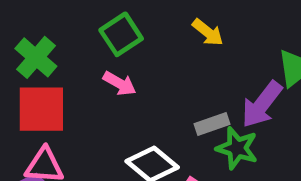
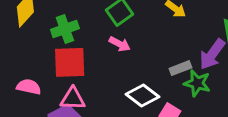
green cross: (36, 57) -> (65, 29), turned 32

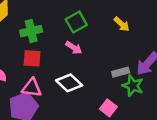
red square: (70, 62) -> (32, 58), size x0.7
white diamond: (143, 96) -> (69, 83), moved

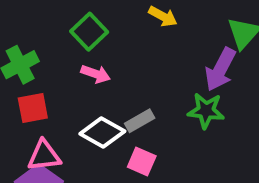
gray rectangle: (121, 72) -> (140, 121), moved
pink square: (108, 108) -> (142, 162), moved

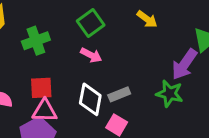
red square: (33, 108) -> (41, 88), moved
white diamond: (102, 132) -> (90, 99), turned 64

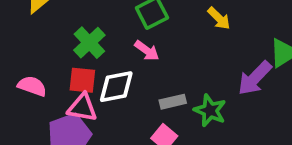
green cross: (36, 41) -> (89, 43), moved, turned -32
green star: (170, 94) -> (210, 110), moved
white diamond: (90, 99) -> (116, 87), moved, turned 60

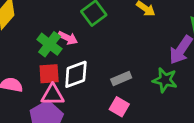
pink arrow: (147, 51) -> (68, 38), moved
green star: (210, 110) -> (165, 80), moved

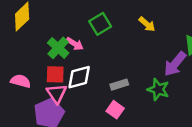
pink triangle: (53, 95) -> (57, 93), turned 50

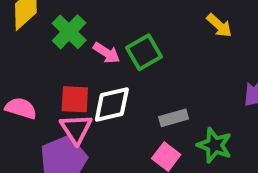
green square: (100, 24) -> (144, 52), moved
green cross: (58, 48) -> (69, 32), moved
green star: (158, 90) -> (214, 145), moved

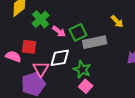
red square: (75, 99) -> (29, 47), moved
gray rectangle: (174, 118) -> (95, 42), moved, size x1.6
green star: (214, 145) -> (82, 70), moved

